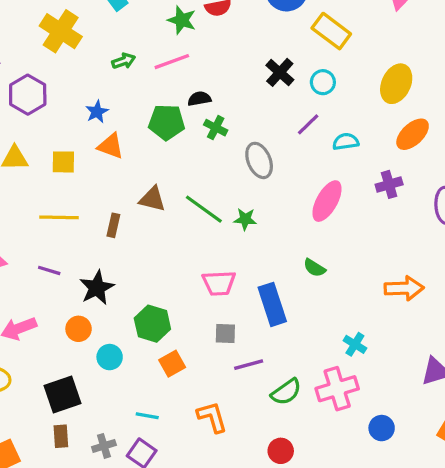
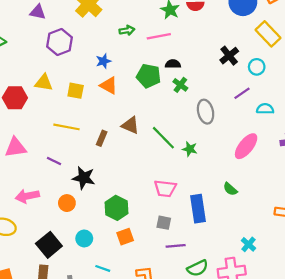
black star: (97, 288) -> (84, 178), turned 30
cyan circle: (110, 357) -> (84, 238), moved
black square: (62, 394) -> (49, 245), turned -30

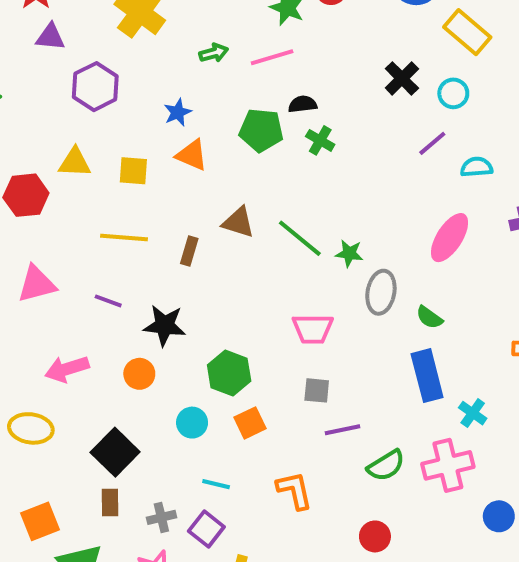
gray ellipse: (206, 112) -> (381, 292), moved, turned 30
blue rectangle: (198, 209) -> (427, 376), moved
cyan circle: (84, 238) -> (192, 423), moved

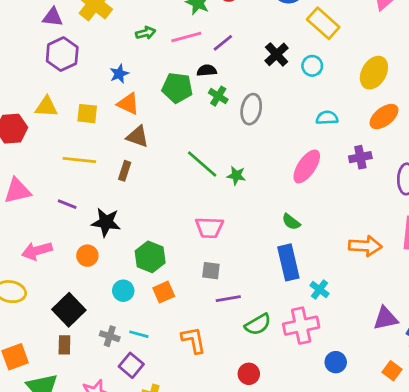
purple triangle: (50, 37) -> (53, 17), moved
purple line: (432, 143) -> (223, 43), moved
brown triangle: (238, 222) -> (138, 137), moved
gray ellipse: (381, 292) -> (251, 109), moved
gray cross: (161, 517) -> (110, 336), moved, turned 30

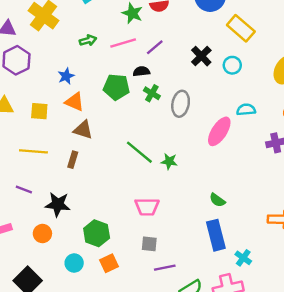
pink ellipse: (307, 166) -> (219, 131), moved

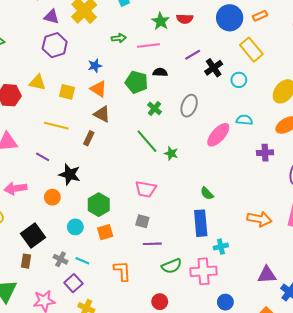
purple line: (155, 47) -> (193, 55), moved
green cross: (152, 93) -> (154, 108), moved
cyan cross: (243, 258) -> (221, 247), turned 32

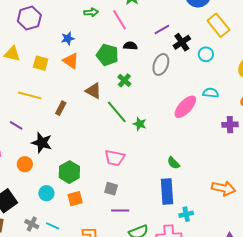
pink line: (148, 45) -> (120, 20), turned 65
gray ellipse: (189, 106) -> (161, 64), moved
brown triangle: (102, 114) -> (93, 91), moved

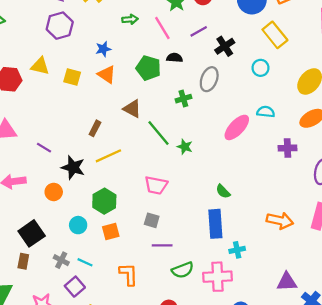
purple line: (162, 29) -> (199, 31), moved
black cross: (182, 42) -> (225, 46), moved
green cross: (124, 80) -> (183, 99), moved, turned 32
yellow line: (30, 95) -> (108, 156), moved, turned -40

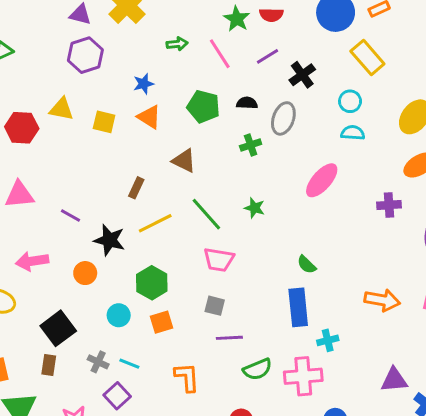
black semicircle: (175, 58) -> (247, 103), moved
cyan semicircle: (266, 112) -> (353, 133), moved
green line: (159, 133) -> (206, 214), moved

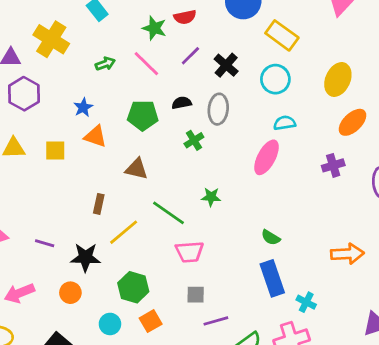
cyan circle: (350, 101) -> (275, 79), size x1.4
cyan semicircle: (353, 133) -> (285, 123), moved
cyan cross: (328, 340) -> (306, 302), turned -36

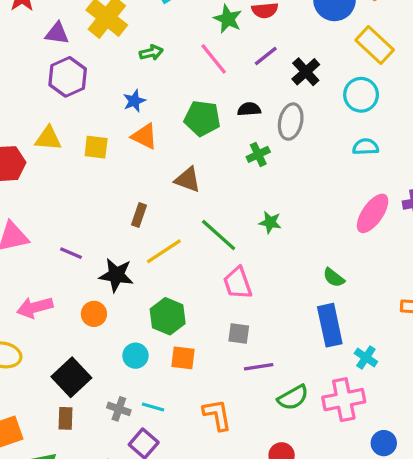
green arrow: (105, 64) -> (151, 53), moved
pink ellipse: (266, 157) -> (373, 213), moved
pink trapezoid: (189, 252) -> (238, 283), turned 68
orange square: (151, 321) -> (183, 358), turned 30

